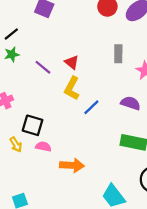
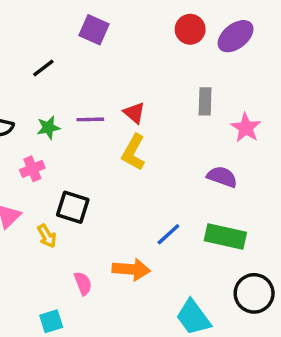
green star: (12, 54) -> (48, 128), moved
purple line: (43, 67) -> (90, 119), turned -42
blue line: (91, 107) -> (168, 234), moved
pink semicircle: (43, 147) -> (83, 283), moved, turned 56

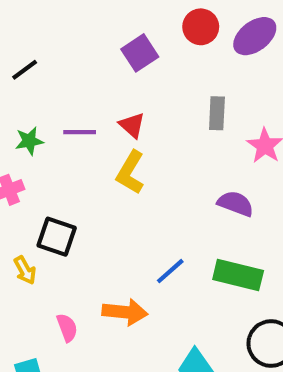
purple square: (94, 30) -> (140, 53), moved, turned 32

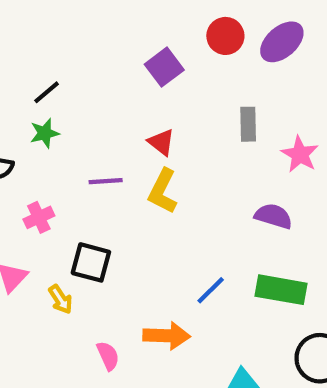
purple line: (80, 132) -> (106, 181), moved
green star: (29, 141) -> (45, 133), moved

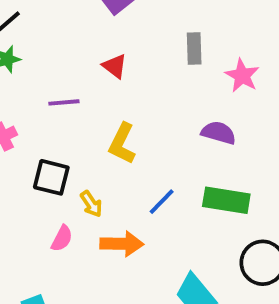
yellow L-shape: (163, 191) -> (122, 143), moved
yellow arrow: (61, 299) -> (91, 204), moved
pink semicircle: (108, 356) -> (62, 238), moved, turned 52

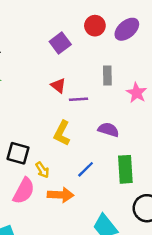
purple line: (64, 102) -> (78, 99), moved
purple semicircle: (219, 133) -> (108, 130), moved
green rectangle: (226, 200) -> (125, 169), turned 76
pink semicircle: (62, 238) -> (24, 191), size x1.6

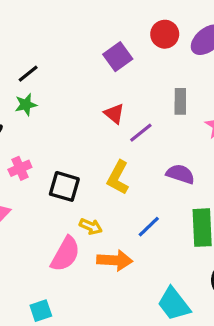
purple line: (78, 99) -> (141, 133), turned -36
black square: (18, 153) -> (64, 186), moved
yellow arrow: (42, 170) -> (91, 226), turned -35

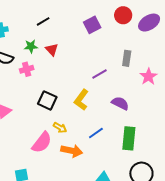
black line: (28, 74) -> (43, 21), moved
red triangle: (114, 114) -> (52, 50), moved
pink cross: (20, 168) -> (27, 69), moved

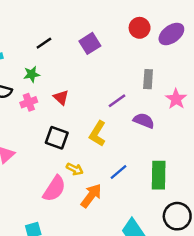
purple square: (92, 25) -> (90, 43), moved
red triangle: (52, 50) -> (61, 98), moved
purple semicircle: (120, 103) -> (144, 121), moved
orange arrow: (72, 151) -> (91, 196), turned -60

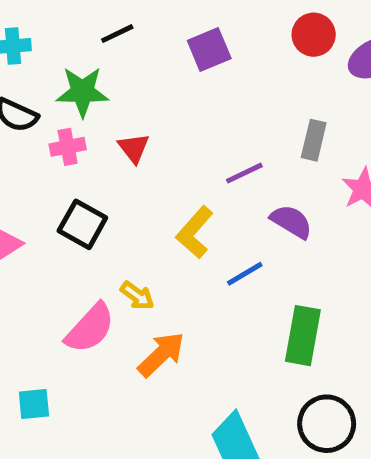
green star: (32, 74) -> (82, 92), size x1.5
black square: (57, 138) -> (82, 224), moved
blue line: (118, 172) -> (245, 274), moved

